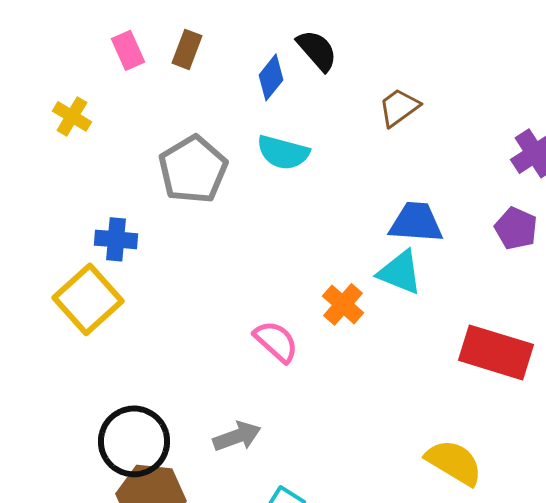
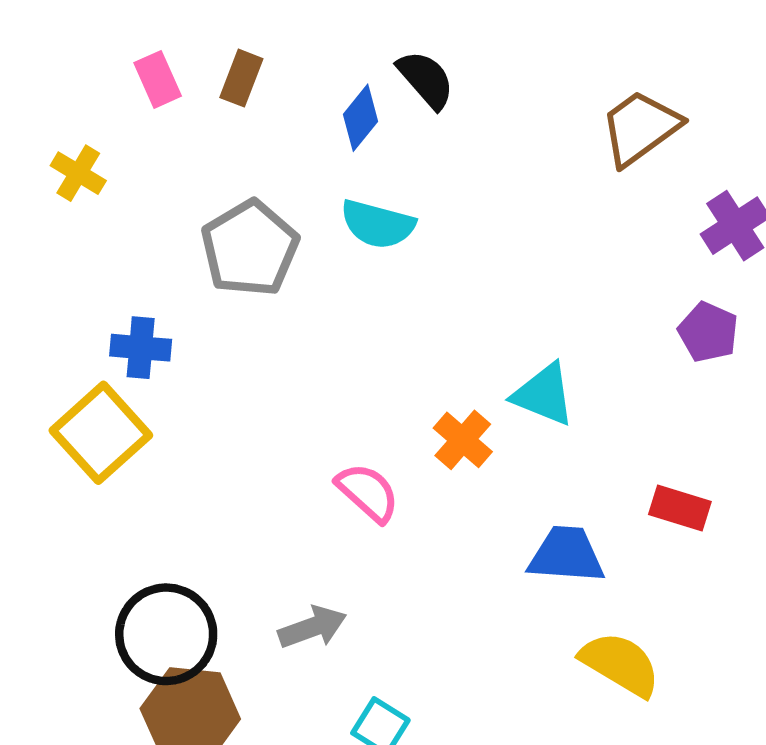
brown trapezoid: (399, 107) -> (640, 128), moved, size x1.4
blue trapezoid: (416, 222) -> (566, 555), moved
red rectangle: (496, 352) -> (680, 508), size x0.6

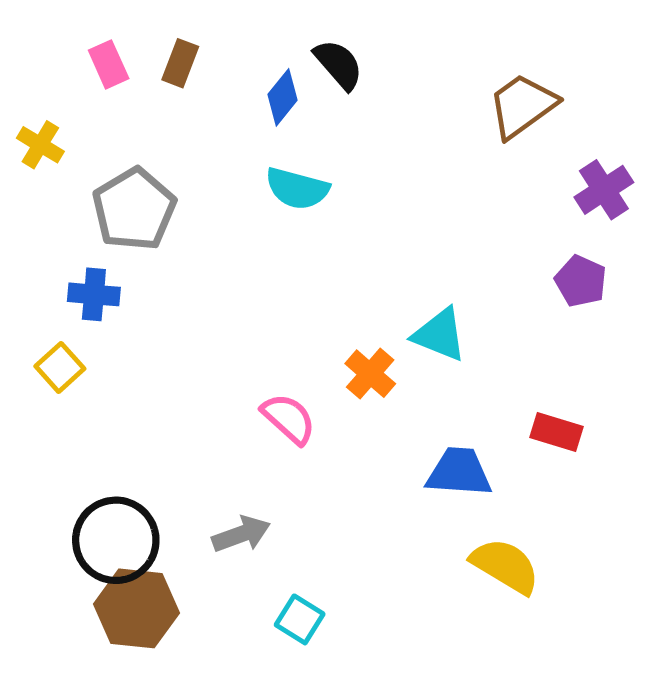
gray pentagon: (250, 248) -> (134, 209), moved
yellow square: (101, 433) -> (60, 367), size x0.6

